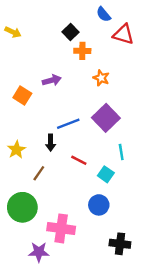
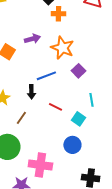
orange star: (101, 78) -> (62, 48), moved, size x1.6
purple square: (106, 118) -> (78, 71), size x0.6

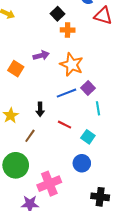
blue line: (46, 76) -> (67, 93), moved
cyan line: (92, 100) -> (98, 108), moved
pink cross: (40, 165) -> (49, 184), turned -30

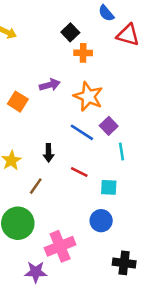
blue line: (67, 93) -> (82, 132), turned 54
cyan square: (88, 137) -> (109, 187), turned -32

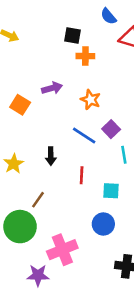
black square: (70, 32) -> (73, 36), turned -36
orange star: (88, 96) -> (91, 100), size x0.7
red line: (79, 172) -> (82, 175), turned 66
brown line: (36, 186) -> (38, 200), moved

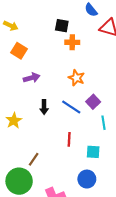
purple arrow: (52, 88) -> (32, 78), moved
orange square: (20, 105) -> (19, 51), moved
black arrow: (51, 156) -> (44, 107), moved
yellow star: (14, 164) -> (14, 121), moved

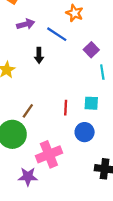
orange star: (76, 78) -> (75, 13), moved
blue line: (71, 107) -> (57, 34), moved
red line: (69, 139) -> (66, 108), moved

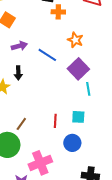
orange star: (75, 13) -> (75, 40), moved
purple square: (91, 50) -> (78, 69), size x1.5
black arrow: (39, 55) -> (18, 73), moved

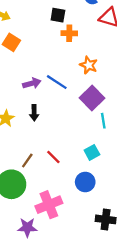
purple arrow: (19, 46) -> (32, 83), moved
black arrow: (18, 73) -> (34, 113), moved
cyan square: (78, 117) -> (92, 152), turned -32
red line: (55, 121) -> (53, 157), moved, turned -48

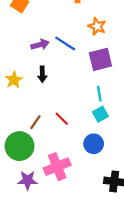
purple square: (92, 98) -> (100, 59), turned 30
cyan line: (103, 121) -> (99, 94), moved
purple star: (27, 227) -> (28, 180), moved

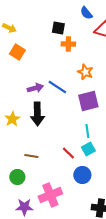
black arrow: (42, 74) -> (37, 114), size x1.6
red line: (62, 119) -> (68, 153), moved
brown line: (35, 122) -> (31, 156), turned 64
green circle: (20, 146) -> (17, 177), size x0.6

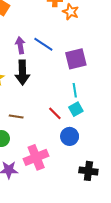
orange star: (85, 72) -> (71, 12), moved
purple arrow: (35, 88) -> (20, 45), turned -84

